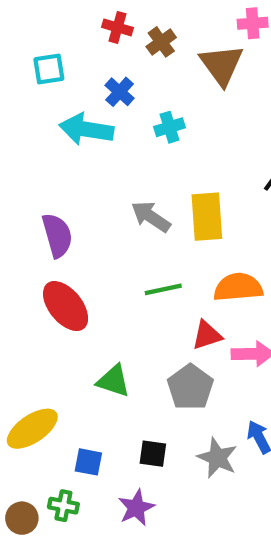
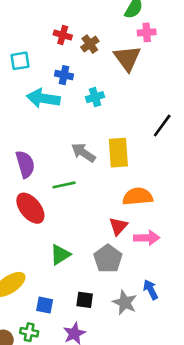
blue cross: (120, 92) -> (64, 75), turned -30
green line: (163, 289) -> (64, 185), moved
red triangle: (207, 335) -> (118, 226), turned -30
green triangle: (113, 381) -> (60, 255), turned -50

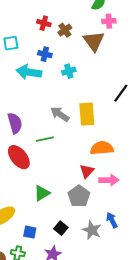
black square: (85, 300) -> (61, 228), turned 32

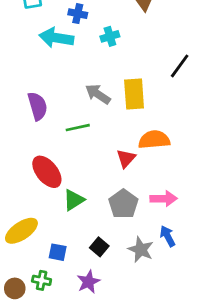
red ellipse: (19, 157) -> (47, 172), moved
red triangle: (87, 171) -> (126, 158), moved
pink arrow: (109, 180) -> (164, 199), moved

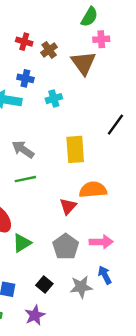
gray arrow: (98, 94) -> (23, 149), moved
gray star: (141, 250) -> (81, 287), turned -30

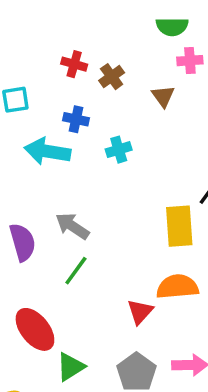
green semicircle: (89, 17) -> (172, 27), turned 60
brown triangle: (83, 63) -> (163, 96), size x0.6
yellow rectangle: (75, 149) -> (179, 226), moved
green line: (25, 179) -> (76, 271), turned -42

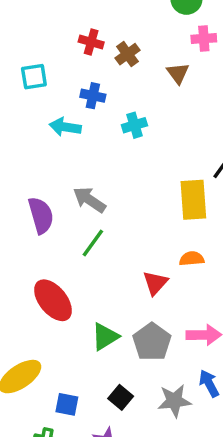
cyan arrow: (47, 151) -> (65, 127), size x0.7
orange semicircle: (177, 287) -> (192, 259), size x0.6
green triangle: (71, 367) -> (105, 337), moved

